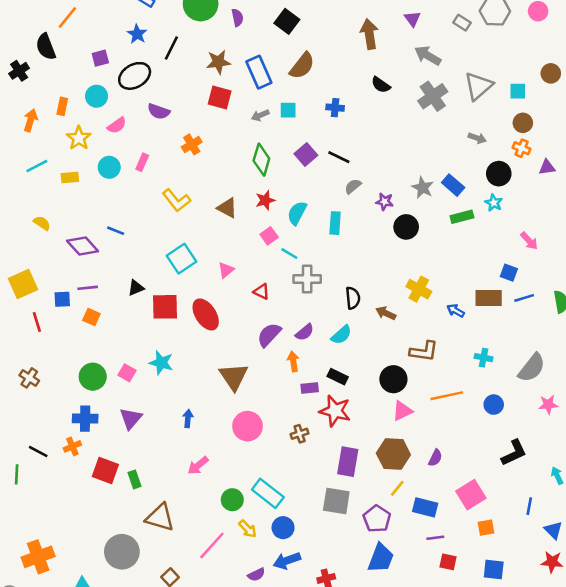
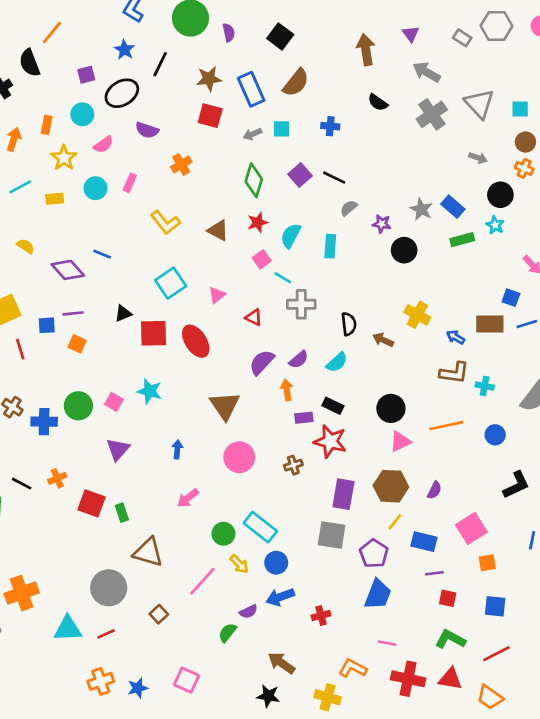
gray triangle: (478, 86) -> (479, 104), turned -32
brown L-shape: (424, 351) -> (454, 373), moved
blue cross: (85, 419) -> (44, 422), moved

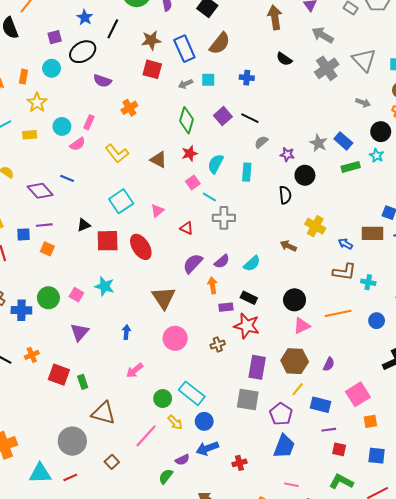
pink semicircle: (103, 145) -> (77, 144), moved
black semicircle: (349, 324) -> (285, 195), moved

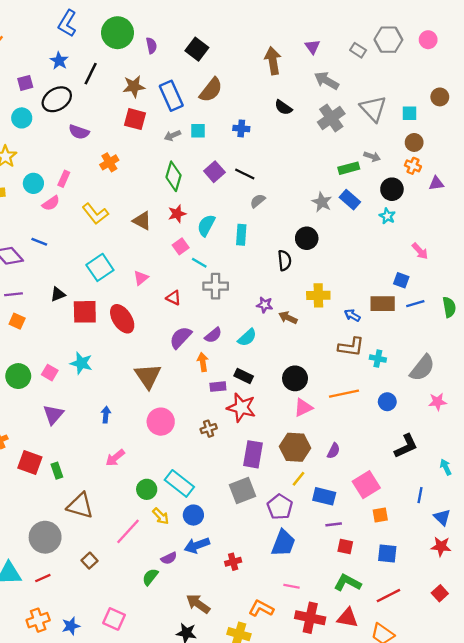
purple star: (287, 154) -> (265, 305), moved
green rectangle: (351, 167) -> (349, 168), moved
yellow cross: (315, 226) -> (318, 295), turned -30
gray square: (248, 400) -> (242, 490), turned -30

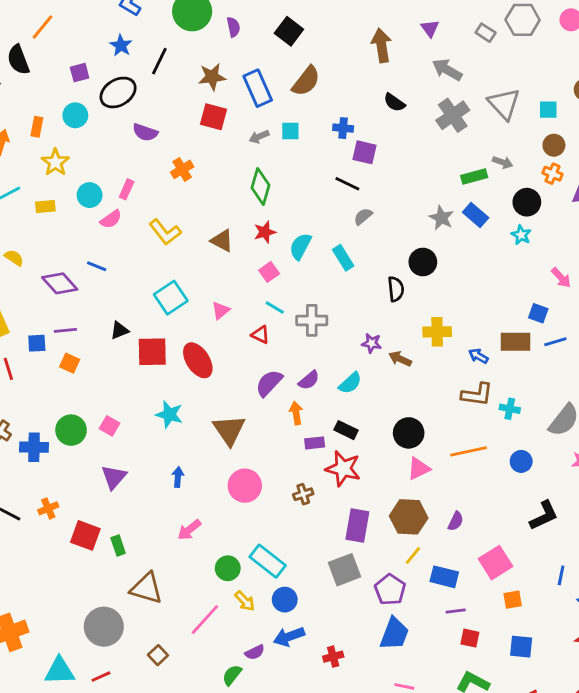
purple square: (214, 172) -> (364, 152), moved, turned -36
cyan rectangle: (241, 235) -> (343, 258), turned -36
cyan line: (199, 263) -> (275, 308), moved
cyan star: (81, 363) -> (169, 414), moved

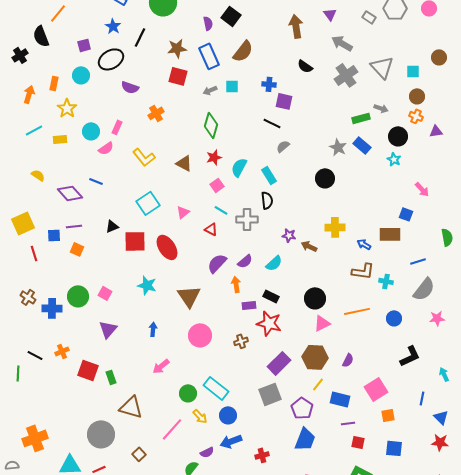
purple semicircle: (233, 27) -> (208, 23), moved
black semicircle: (396, 289) -> (267, 200), moved
blue line: (555, 342) -> (418, 261), moved
purple rectangle: (357, 526) -> (279, 363), turned 35

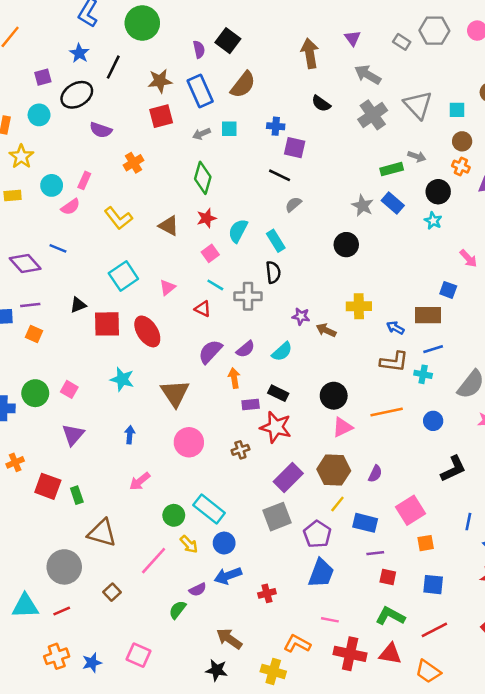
red square: (178, 76) -> (161, 116), turned -30
blue line: (418, 261) -> (433, 349), moved

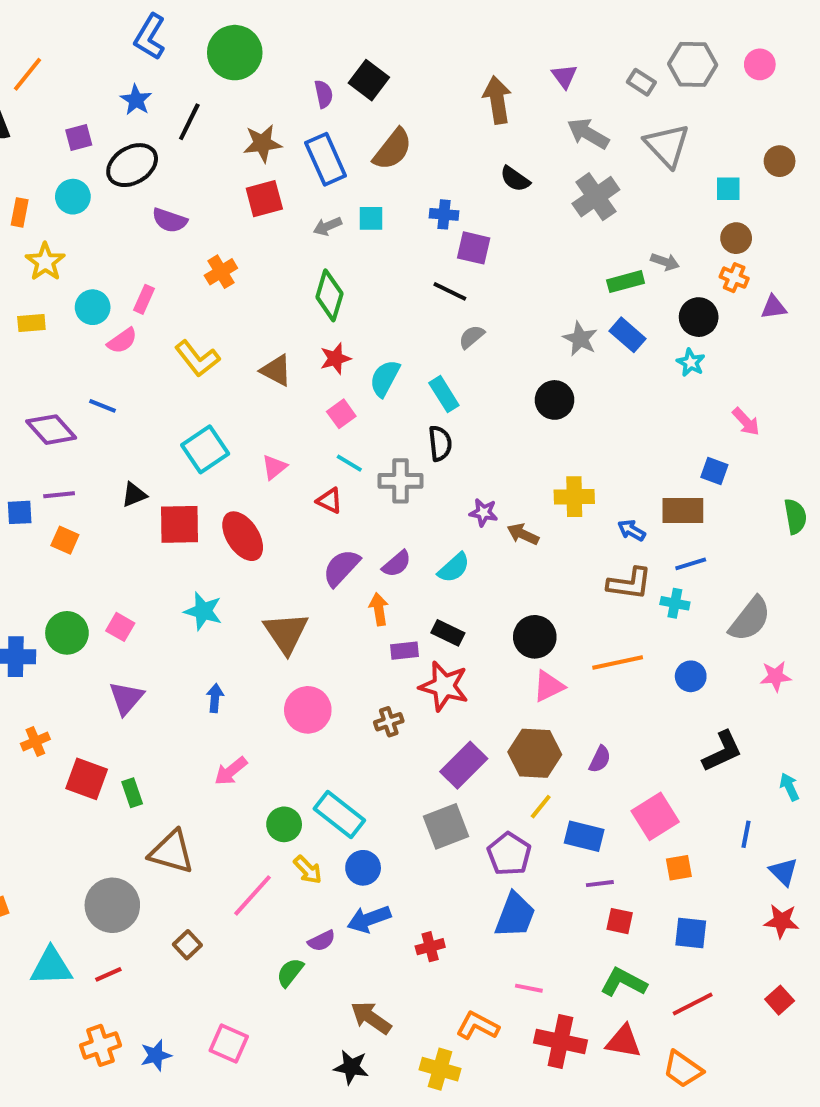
gray triangle: (418, 105) -> (667, 145), moved

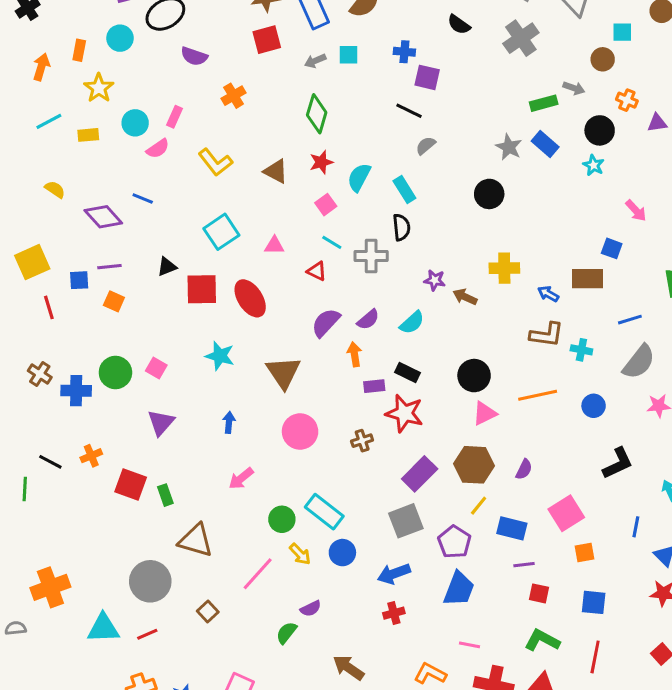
brown circle: (736, 238) -> (603, 59), moved
pink triangle: (274, 467) -> (274, 245), turned 40
blue line: (691, 564) -> (630, 320), moved
blue arrow: (369, 919) -> (394, 574), moved
red line: (693, 1004) -> (595, 657), turned -52

